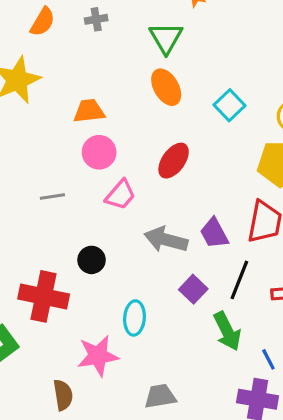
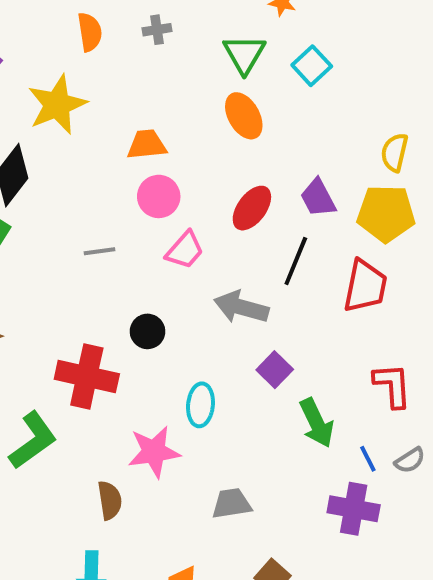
orange semicircle: (43, 22) -> (90, 32), turned -40
cyan square: (230, 105) -> (312, 66), moved
purple trapezoid: (214, 233) -> (318, 198), moved
black line: (239, 280) -> (296, 261), moved

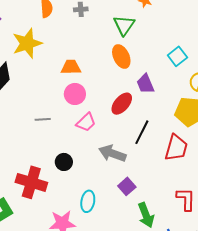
cyan square: (312, 66) -> (177, 56), moved
purple trapezoid: (318, 198) -> (145, 84), moved

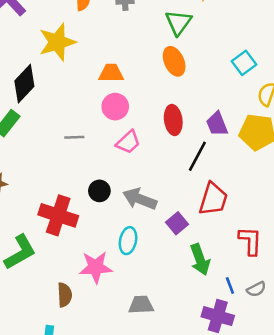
purple trapezoid: (145, 84) -> (217, 124), moved
red ellipse: (122, 104) -> (173, 120), turned -50
red trapezoid: (176, 148) -> (213, 199), moved
gray arrow: (112, 153) -> (140, 199), moved

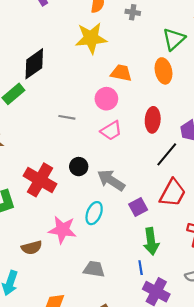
yellow star: (57, 42) -> (91, 38), moved
orange trapezoid: (111, 73) -> (121, 73), moved
blue line: (230, 286) -> (141, 268), moved
brown semicircle: (65, 295) -> (32, 248), turned 66

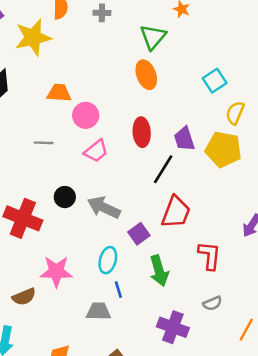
yellow star: (91, 38) -> (33, 37), moved
orange trapezoid: (121, 73) -> (59, 93), moved
cyan ellipse: (94, 213) -> (108, 260), moved
blue line: (141, 268) -> (118, 290), moved

